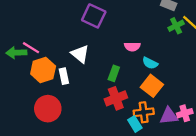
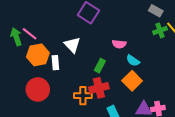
green arrow: (16, 53) -> (16, 37), turned 66
orange cross: (144, 112) -> (83, 96), moved

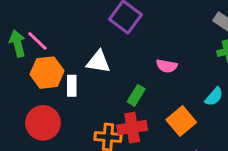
white triangle: (72, 45) -> (98, 62), turned -42
cyan semicircle: (133, 61) -> (214, 97), moved, turned -88

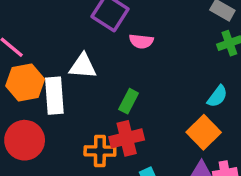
pink semicircle: (167, 66) -> (141, 41), moved
white rectangle: (72, 86) -> (54, 96), size x1.5
orange square: (181, 121) -> (204, 132), moved

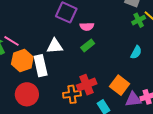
green rectangle: (129, 101) -> (88, 46), moved, turned 32
orange square: (204, 132) -> (120, 85), moved

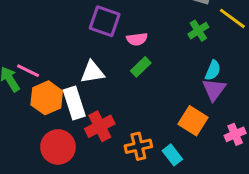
green cross: (139, 20) -> (198, 31), moved
red cross: (87, 85) -> (100, 126), moved
orange cross: (72, 94) -> (138, 146), moved
purple triangle: (133, 100) -> (214, 90), moved, turned -42

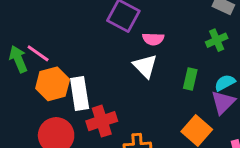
green rectangle: (141, 67) -> (190, 79), moved, turned -42
cyan semicircle: (213, 70) -> (225, 83), turned -150
white triangle: (92, 72) -> (145, 66), moved, turned 45

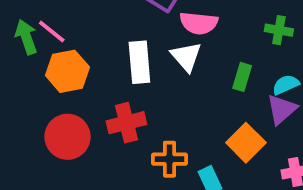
pink semicircle: (153, 39) -> (199, 23), size x1.4
green cross: (217, 40) -> (279, 30), turned 30
white rectangle: (80, 93) -> (139, 62), moved

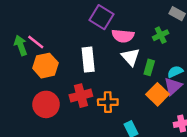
green cross: (279, 30) -> (161, 35), moved, turned -35
white triangle: (186, 57) -> (131, 57), moved
orange square: (246, 143) -> (158, 94), moved
orange cross: (169, 159) -> (108, 102), moved

